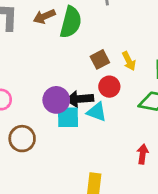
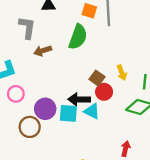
brown arrow: (44, 16) -> (43, 51), moved
brown square: (100, 59) -> (97, 78), moved, turned -32
purple circle: (56, 100) -> (45, 109), moved

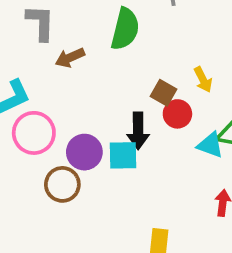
pink circle: (16, 94) -> (34, 133), size x1.5
black arrow: (79, 99) -> (138, 131), turned -85
cyan triangle: (92, 111) -> (210, 145), moved

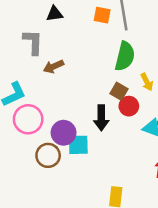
green semicircle: (125, 29) -> (125, 56), moved
cyan square: (123, 155) -> (78, 145), moved

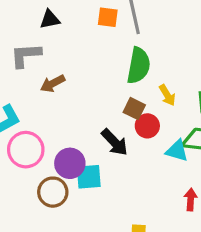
gray L-shape: (33, 42) -> (26, 55), turned -92
black arrow: (101, 118) -> (115, 142), turned -40

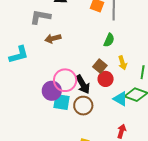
green semicircle: (139, 66) -> (109, 40), size x0.6
pink circle: (26, 150) -> (65, 80), moved
brown circle: (53, 192) -> (83, 106), moved

